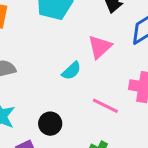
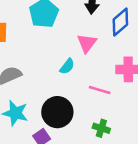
black circle: (50, 124) -> (57, 112), size x1.6

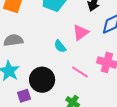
cyan semicircle: (67, 66) -> (60, 46), turned 88

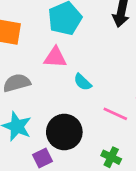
pink triangle: (81, 33) -> (55, 57), moved, turned 48

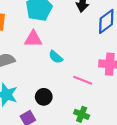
black circle: (64, 132) -> (44, 97), size x0.6

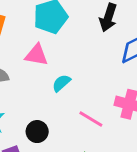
cyan semicircle: (56, 57) -> (61, 83), turned 88

